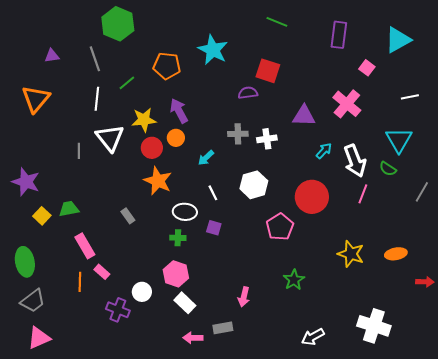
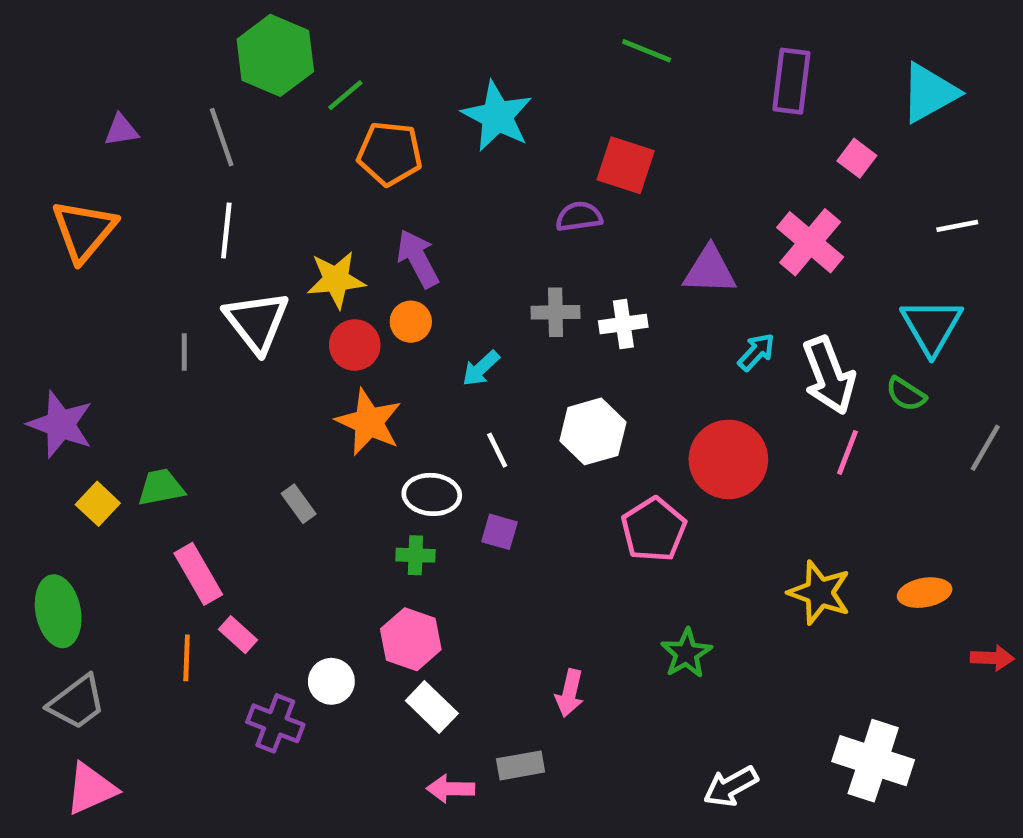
green line: (127, 83) -> (345, 95), moved

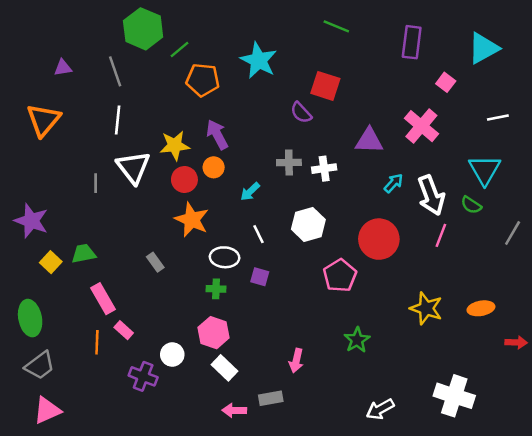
purple semicircle: (579, 217) -> (301, 113), turned -125

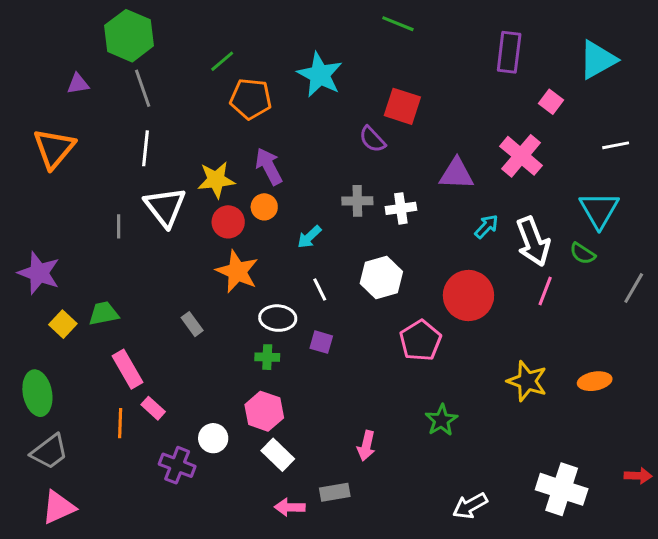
green line: (336, 26) -> (398, 24), moved
green hexagon: (143, 29) -> (129, 36), moved
red arrow: (516, 342) -> (638, 476), moved

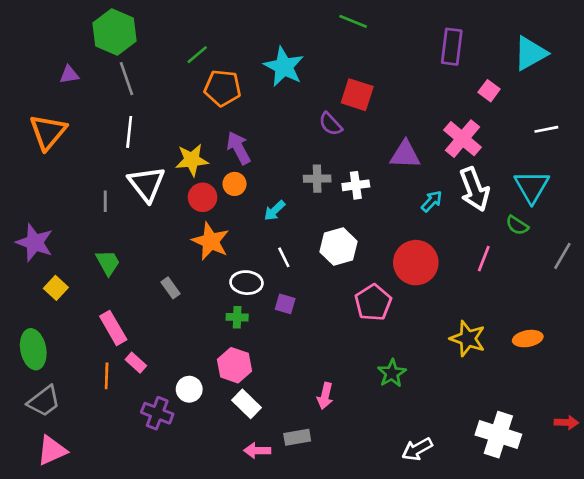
white arrow: (533, 241) -> (474, 189), moved
green trapezoid: (104, 314) -> (108, 263), moved, turned 72

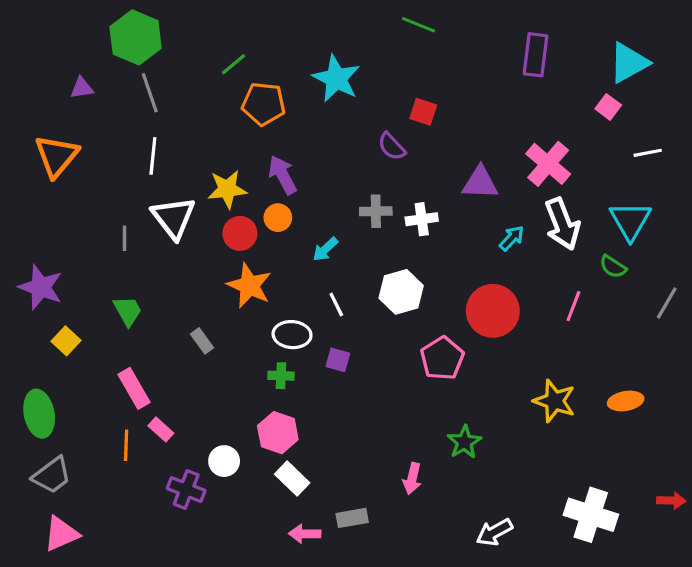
pink square: (489, 91) -> (608, 107), moved
red square: (357, 95) -> (423, 112), size x0.7
pink arrow: (325, 396) -> (412, 478), moved

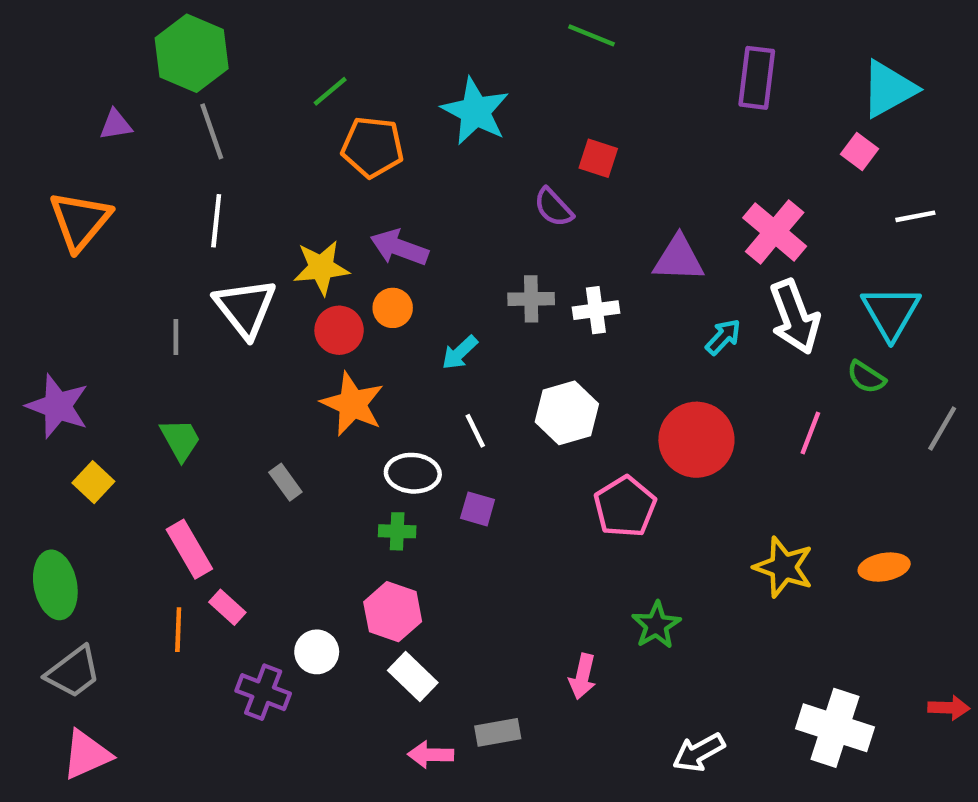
purple arrow: (283, 175) -> (399, 248), turned -42

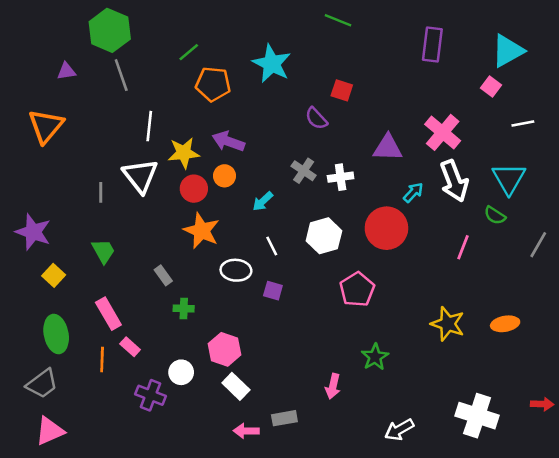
white line: (216, 221) -> (149, 126), moved
gray cross: (531, 299) -> (304, 171), turned 35
red circle: (696, 440) -> (386, 228), moved
green cross: (397, 531) -> (184, 308), moved
green ellipse: (55, 585) -> (56, 334), moved

